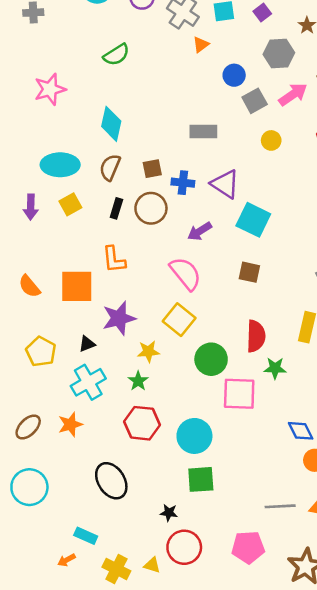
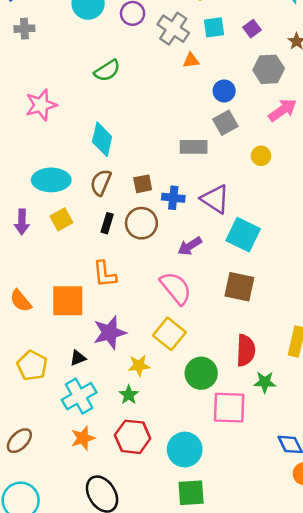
orange triangle: (201, 45) -> (191, 60), turned 30
gray square: (255, 101) -> (225, 123), moved
brown square: (249, 272) -> (239, 287), size x1.4
orange star: (70, 424) -> (83, 438), moved

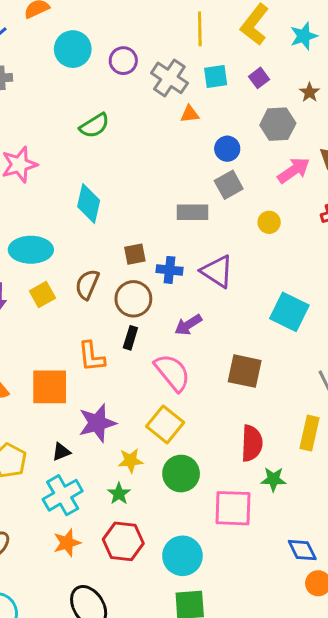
brown semicircle: (101, 182) -> (87, 284), moved
black rectangle: (107, 223) -> (130, 338), moved
cyan square: (243, 235) -> (289, 312), moved
green circle: (201, 373) -> (181, 474), moved

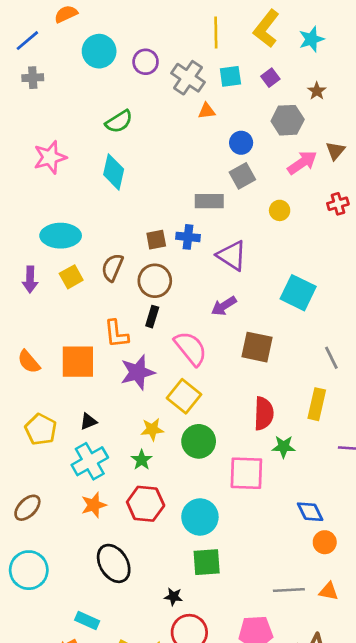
cyan diamond: (89, 204) -> (114, 172), moved
blue cross: (169, 270) -> (188, 237), moved
purple arrow: (188, 325) -> (224, 306), moved
purple star: (97, 423) -> (138, 372), moved

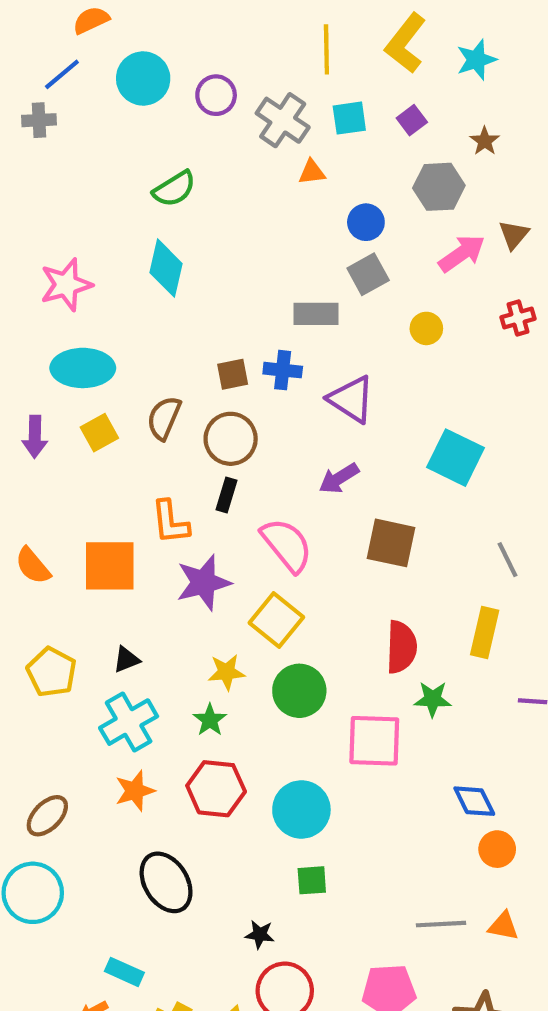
blue line: (27, 41) -> (62, 74), moved
pink star: (50, 157) -> (66, 285), moved
brown ellipse: (27, 508) -> (47, 816), moved
green square: (207, 562) -> (312, 880), size x0.7

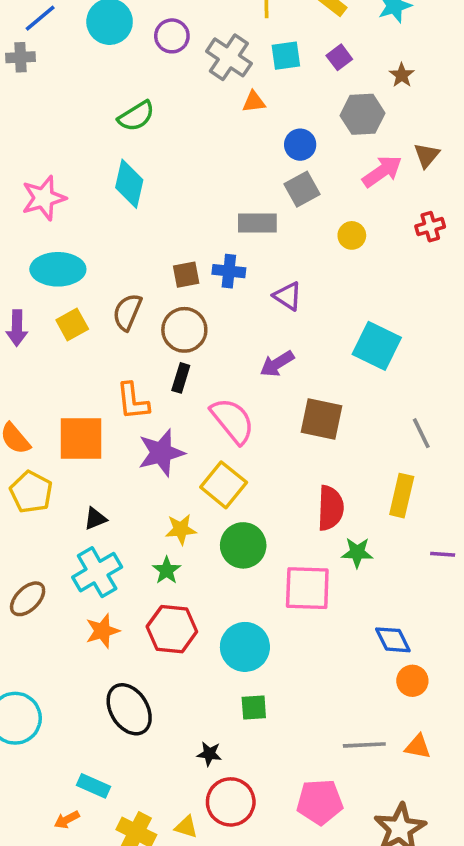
purple triangle: (351, 399) -> (288, 296), size x0.7
yellow pentagon: (51, 672) -> (31, 492), moved
brown ellipse: (47, 816) -> (28, 599), moved

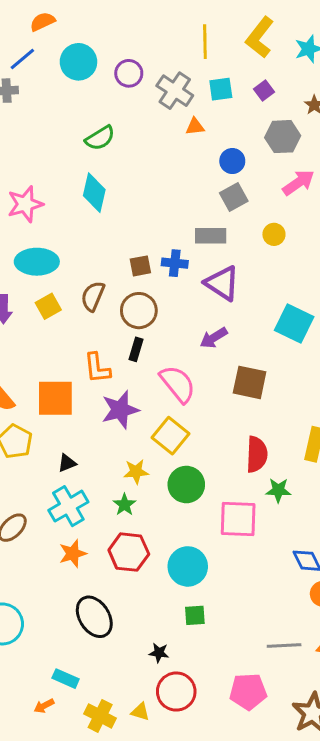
gray rectangle: (257, 223) -> (211, 236), moved
purple triangle: (288, 296) -> (222, 283), size x1.5

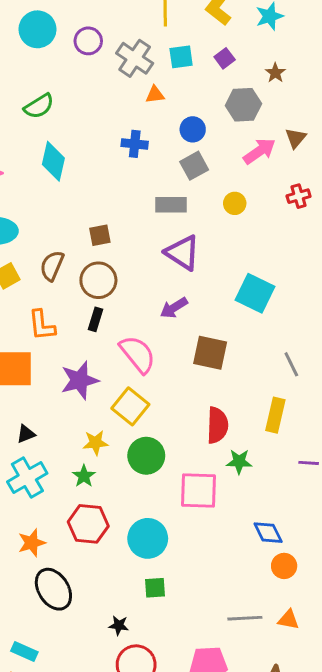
green semicircle: (100, 138) -> (39, 106), moved
blue cross: (175, 263) -> (135, 144), moved
orange L-shape: (97, 368) -> (42, 325), moved
orange star: (73, 554) -> (32, 543), moved

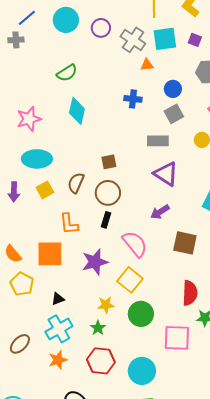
cyan square: (181, 57) -> (165, 39), size x1.4
purple square: (225, 58) -> (195, 40), turned -32
orange star: (32, 543) -> (58, 360), moved

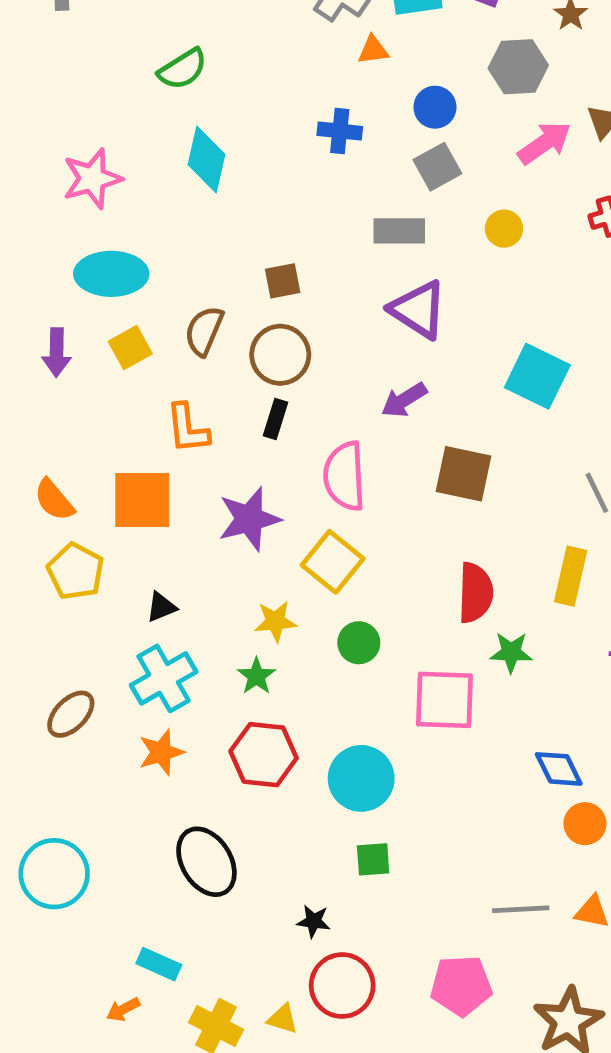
pink semicircle: (135, 244) -> (345, 476), turned -144
green circle: (141, 314) -> (359, 643), size x0.7

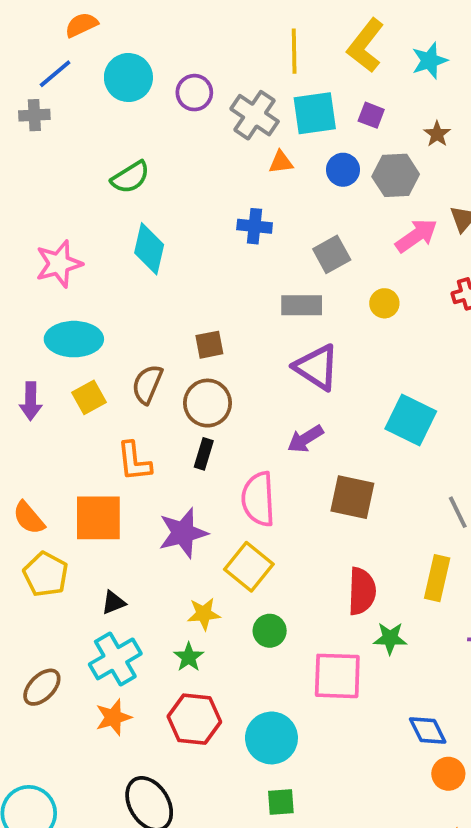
blue circle: (435, 107) -> (343, 170), moved

